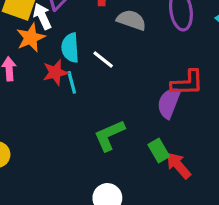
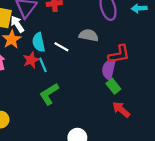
gray semicircle: (131, 20) -> (89, 35), moved
green L-shape: (109, 135) -> (49, 94), moved
green rectangle: (159, 150) -> (113, 86), moved

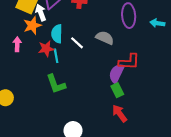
green L-shape: (49, 94) -> (56, 84), turned -90

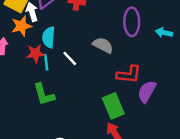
white line: (77, 43) -> (70, 58), moved
purple semicircle: (117, 73) -> (147, 92), moved
green rectangle: (117, 90) -> (113, 106), size x1.5

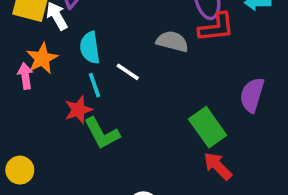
orange star: (21, 26) -> (42, 58), moved
red star: (35, 53) -> (78, 110), moved
red L-shape: (129, 74) -> (216, 27), moved

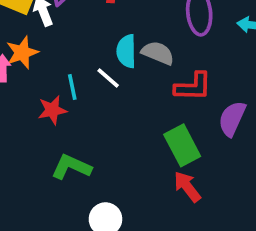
red L-shape: (216, 27) -> (193, 87), moved
cyan semicircle: (90, 48) -> (126, 51), moved
green L-shape: (102, 133) -> (71, 167), moved, turned 135

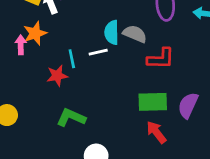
white line: (108, 78) -> (98, 52), turned -54
purple semicircle: (232, 119) -> (188, 105), moved
green rectangle: (182, 145) -> (153, 102), turned -64

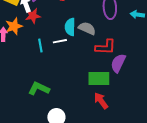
red star: (57, 76) -> (33, 16), moved
purple semicircle: (188, 105) -> (118, 63), moved

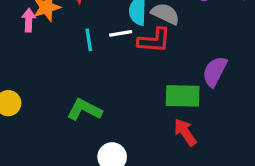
red L-shape: (106, 47) -> (154, 40), moved

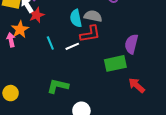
white line: (121, 33) -> (72, 46), moved
red arrow: (185, 132) -> (137, 85), moved

